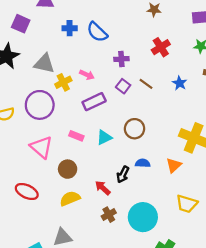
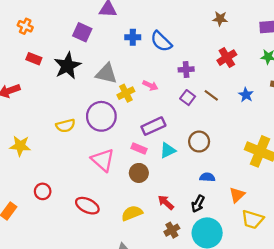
purple rectangle: (94, 102) -> (153, 126), moved
orange triangle: (174, 165) -> (237, 195), moved
brown circle: (68, 169) -> (139, 173), moved
black arrow: (123, 174) -> (198, 204), moved

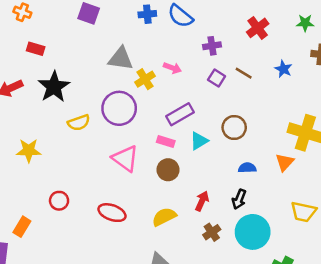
black star: (67, 66) -> (54, 87), moved
orange triangle: (237, 195) -> (285, 162), moved
red arrow: (166, 202) -> (202, 201), turned 77

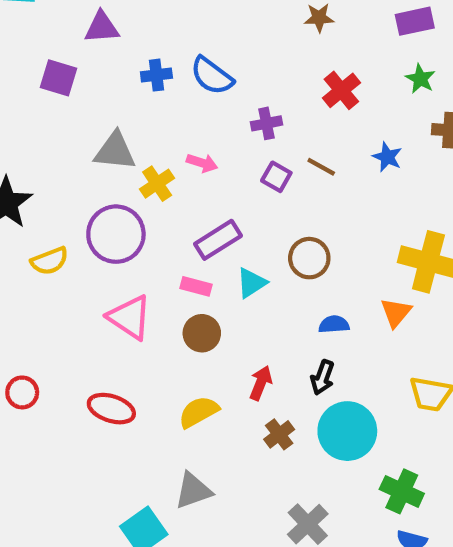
green star: (305, 23) -> (420, 79), turned 30

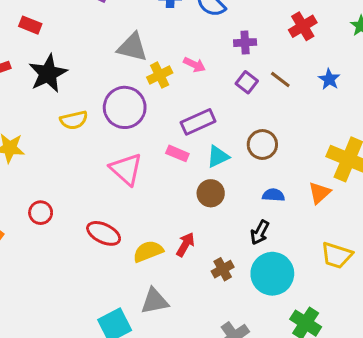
brown circle: (202, 333) -> (211, 193), moved
red arrow: (261, 383) -> (185, 245), moved
yellow semicircle: (199, 412) -> (148, 251), moved

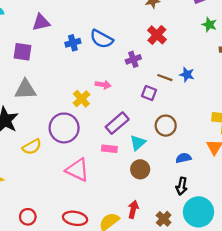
red cross: (303, 26) -> (157, 35), moved
gray triangle: (132, 47) -> (25, 89), moved
blue star: (329, 79) -> (187, 75), moved
purple square: (247, 82) -> (149, 93), moved

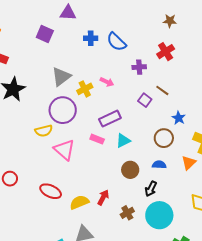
blue star: (187, 75) -> (179, 118), moved
gray triangle: (25, 89) -> (61, 77), moved, turned -50
brown circle: (166, 126) -> (164, 138), moved
yellow semicircle: (32, 147) -> (44, 131), moved
brown circle: (140, 169) -> (130, 170), moved

